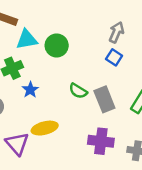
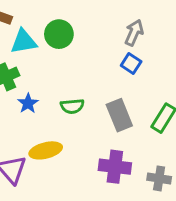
green circle: (57, 45) -> (59, 34), moved
green semicircle: (78, 91) -> (72, 106), moved, turned -36

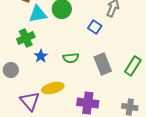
blue square: (131, 64) -> (95, 27), moved
purple cross: (115, 167) -> (88, 103), moved

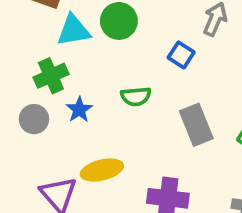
green semicircle: (71, 58) -> (136, 96), moved
gray circle: (11, 70) -> (34, 119), moved

